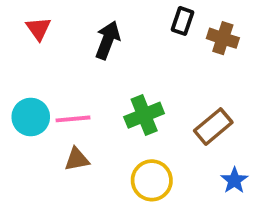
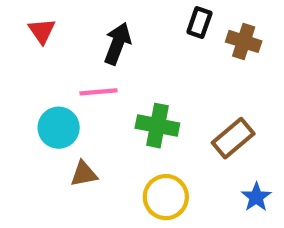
green cross: (144, 115) -> (157, 126), turned 33
cyan circle: (31, 117) -> (59, 128), moved
pink line: (73, 119) -> (99, 92), moved

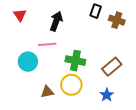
brown triangle: (84, 174) -> (47, 92), moved
yellow circle: (166, 197) -> (71, 85), moved
blue star: (256, 197) -> (107, 95), moved

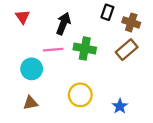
green cross: (75, 61) -> (85, 48), moved
brown rectangle: (112, 67) -> (127, 50), moved
brown triangle: (47, 92) -> (30, 103), moved

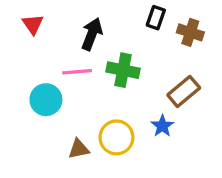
brown rectangle: (127, 50) -> (184, 91), moved
brown triangle: (30, 103) -> (79, 149), moved
blue star: (120, 106) -> (162, 126), moved

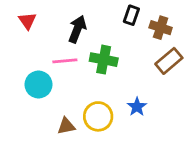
brown rectangle: (184, 91) -> (169, 61), moved

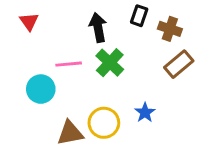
black arrow: (77, 29) -> (98, 27), moved, turned -32
green cross: (104, 60) -> (110, 63), turned 32
brown triangle: (66, 126) -> (70, 133), size x1.4

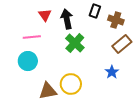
red triangle: (29, 22) -> (45, 15), moved
pink line: (69, 64) -> (32, 37), moved
blue star: (145, 113) -> (112, 72), moved

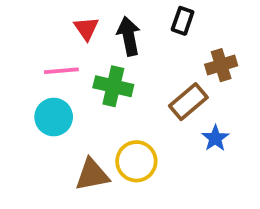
brown cross: (116, 20) -> (221, 65), moved, turned -35
green cross: (75, 43) -> (113, 86), moved, turned -30
brown rectangle: (122, 44) -> (188, 102), moved

